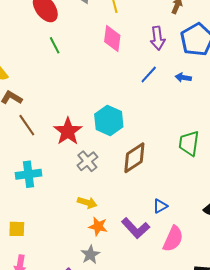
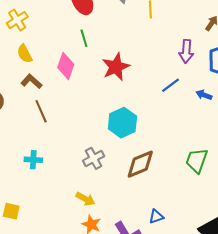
pink diamond: (112, 39) -> (66, 66), moved
red star: (68, 131) -> (116, 67), moved
cyan cross: (29, 174) -> (33, 160), size x0.7

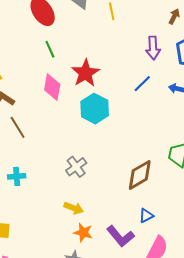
pink diamond: (66, 66) -> (52, 87), moved
cyan hexagon: (122, 123) -> (95, 109), moved
brown diamond: (140, 164) -> (140, 175), moved

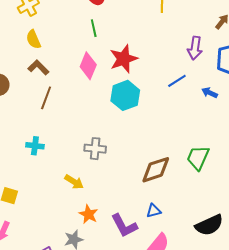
brown line: (18, 127) -> (46, 98), turned 40
gray cross: (76, 167) -> (95, 149), turned 30
yellow arrow: (74, 208) -> (74, 182), moved

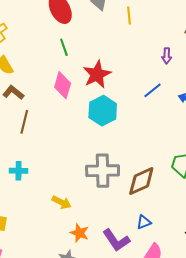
purple arrow: (195, 48) -> (167, 56), size x0.7
gray cross: (95, 149) -> (103, 171), moved, size x1.5

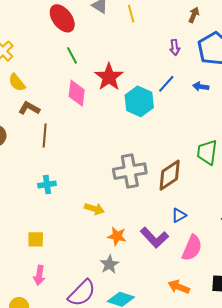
cyan hexagon: (103, 111) -> (139, 101), moved

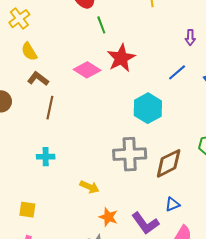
green line: (72, 55) -> (101, 25), moved
pink diamond: (77, 93) -> (87, 70), turned -72
cyan hexagon: (139, 101) -> (148, 108), moved

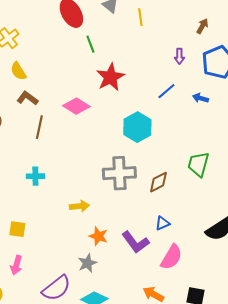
pink diamond: (87, 70) -> (76, 106), moved
brown diamond: (169, 163) -> (158, 182), size x0.7
yellow arrow: (89, 187) -> (79, 206), turned -30

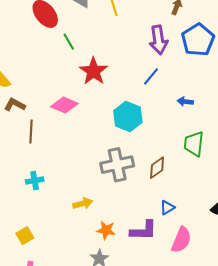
purple arrow: (179, 56) -> (159, 40), size x1.8
blue arrow: (200, 98) -> (185, 102), moved
yellow square: (17, 229) -> (25, 236), turned -30
purple L-shape: (135, 242) -> (143, 230), turned -44

